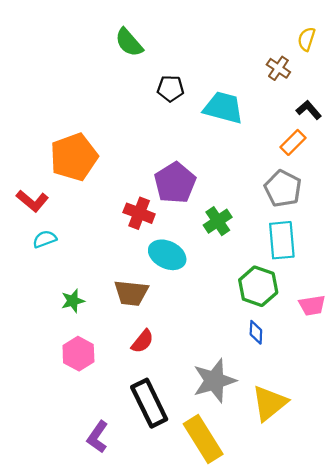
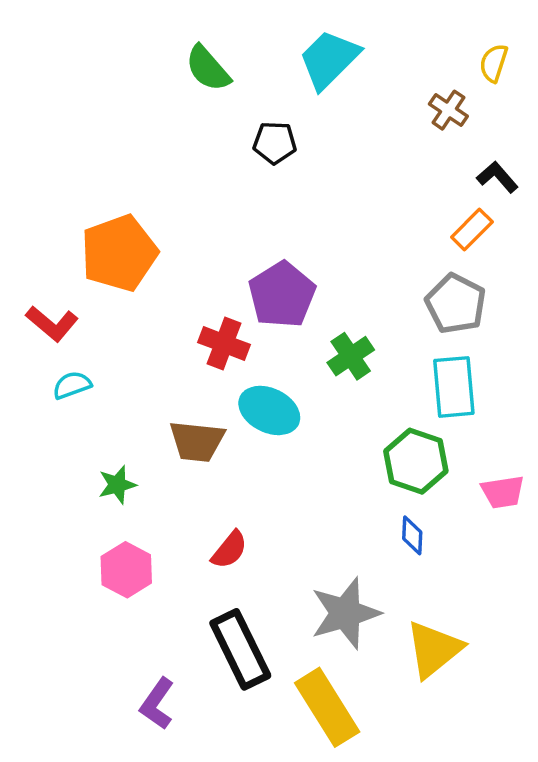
cyan trapezoid: (223, 108) -> (329, 59), moved, turned -60
brown trapezoid: (131, 293) -> (197, 441), moved

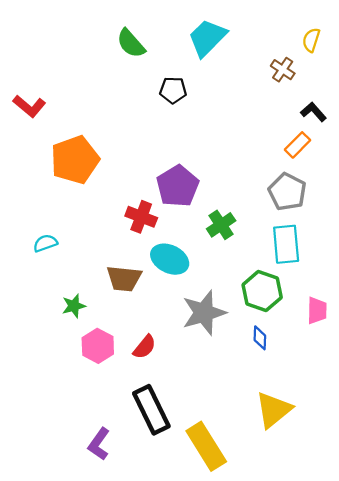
red L-shape: (52, 324) -> (29, 106), moved
pink trapezoid: (503, 492) -> (317, 310), turned -80
pink hexagon: (126, 570) -> (98, 346), moved
gray star: (345, 613) -> (204, 313), moved

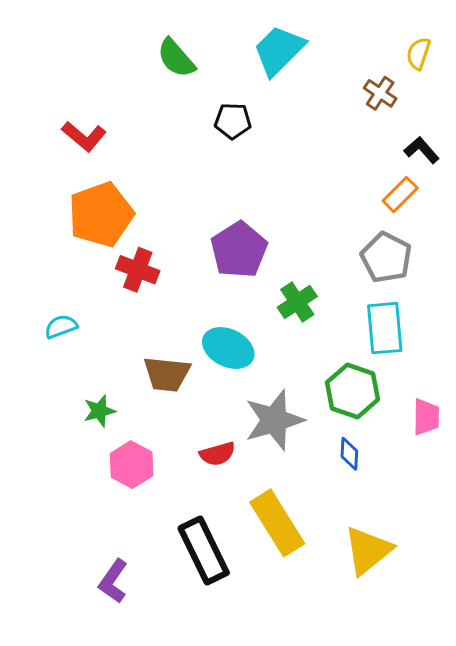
red L-shape: (29, 106) -> (84, 136), moved
red cross: (141, 217) -> (138, 270), moved
red semicircle: (145, 347) -> (217, 454), moved, turned 35
purple L-shape: (99, 444) -> (113, 581), moved
yellow rectangle: (206, 446) -> (277, 523), moved

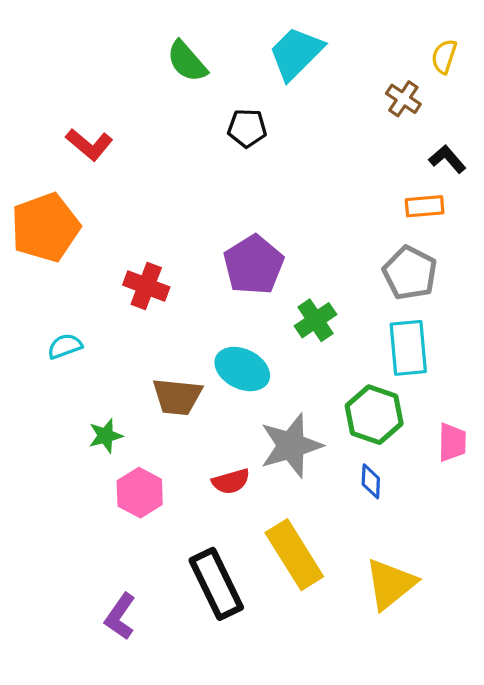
orange rectangle: (400, 195) -> (425, 206), turned 40
orange pentagon: (101, 215) -> (45, 227), moved

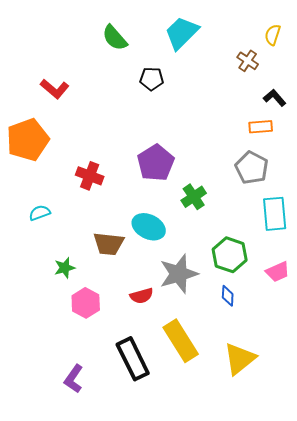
cyan rectangle: (408, 348) -> (275, 214), moved
pink trapezoid: (452, 442) -> (278, 272), turned 65

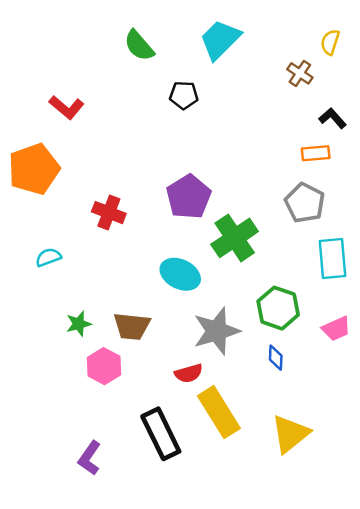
green cross: (194, 197) -> (235, 238), size x1.5
brown trapezoid: (109, 244) -> (132, 326), moved
red semicircle: (142, 296) -> (189, 373), moved

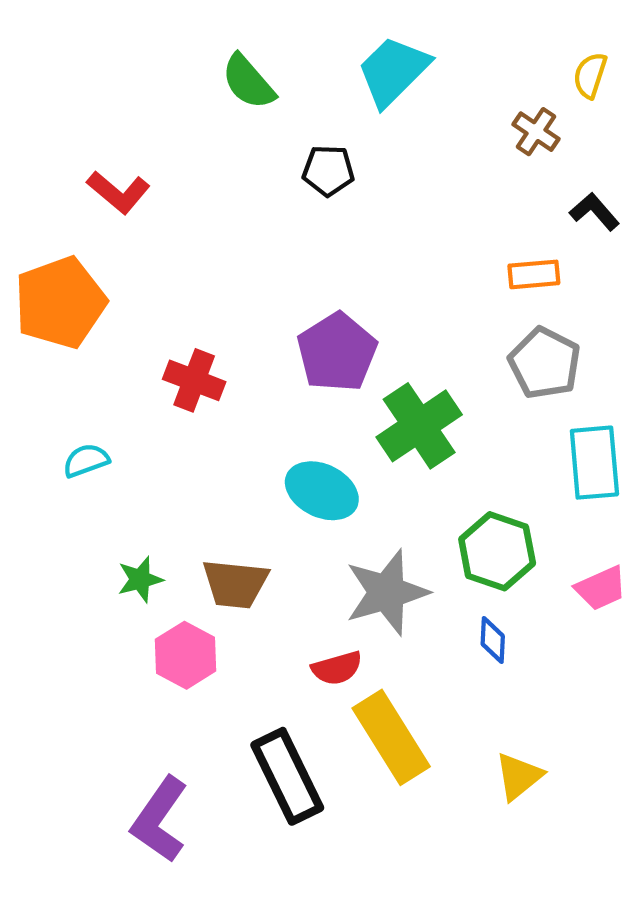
orange rectangle: (316, 153) -> (534, 274), moved
yellow triangle: (290, 434) -> (519, 776), size x0.7
purple L-shape: (89, 458) -> (160, 820), size x1.4

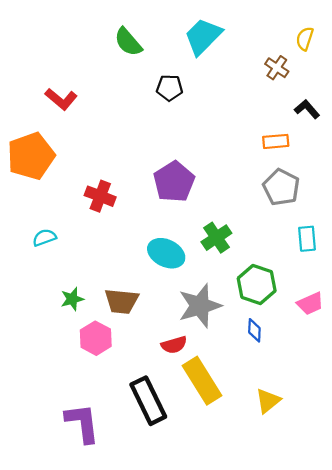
green cross: (419, 426) -> (216, 238), moved, size x0.7
cyan rectangle: (594, 463) -> (307, 239), size x0.7
purple L-shape: (160, 820) -> (82, 423), turned 138

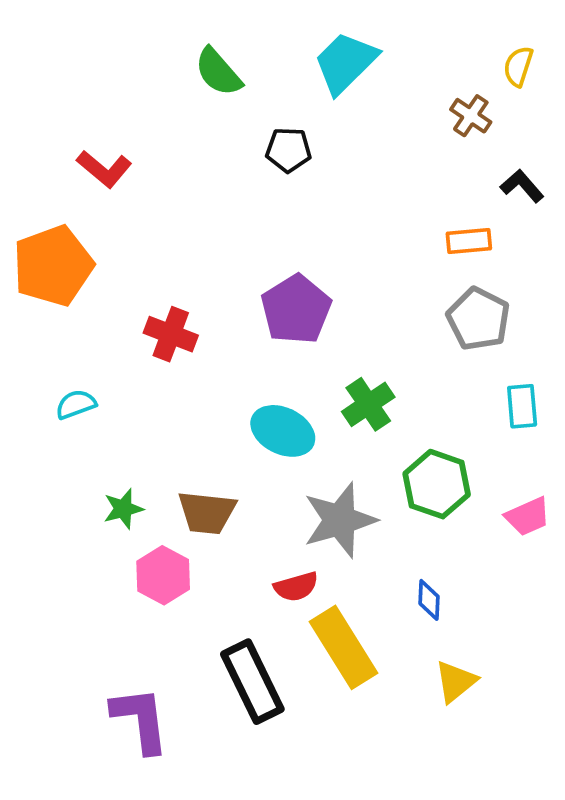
blue diamond: (254, 330) -> (429, 600), moved

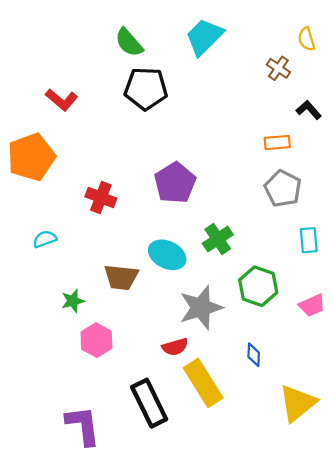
yellow semicircle: (518, 66) -> (306, 39), turned -35
black pentagon: (288, 150) -> (146, 89), moved, size x1.6
brown trapezoid: (207, 513) -> (121, 277), moved
yellow triangle: (456, 682) -> (297, 403), moved, size x1.5

